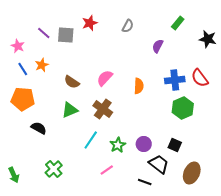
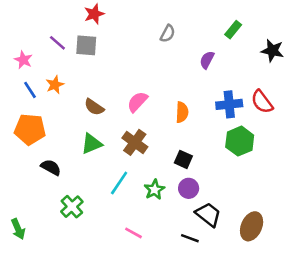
red star: (90, 23) -> (94, 14), moved
black square: (175, 145) -> (183, 159), moved
green cross: (54, 169) -> (72, 207), moved
pink line: (107, 170) -> (133, 233), moved, turned 64

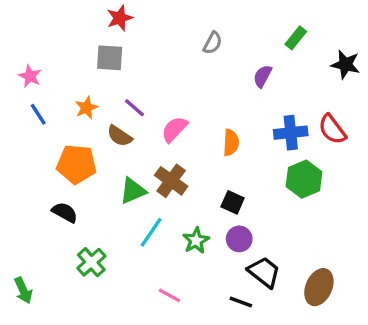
purple line: (57, 43) -> (135, 108), moved
orange star: (55, 85) -> (86, 108), moved
orange pentagon: (30, 129) -> (76, 164), moved
green triangle: (92, 144) -> (133, 191), moved

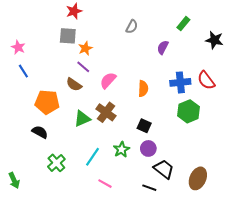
orange star: (86, 108) -> (85, 48), moved
cyan line: (151, 232) -> (93, 157), moved

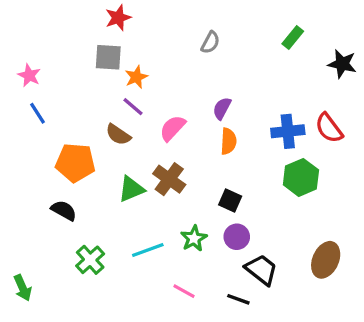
purple semicircle: (163, 47) -> (222, 108), moved
cyan line: (93, 157) -> (148, 250), turned 36
brown ellipse: (198, 178) -> (326, 260), moved
pink line: (105, 184) -> (184, 291), moved

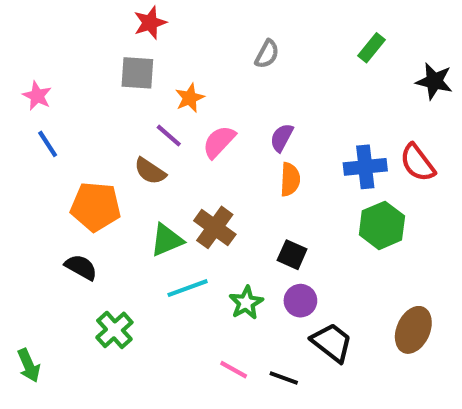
orange star: (136, 77) -> (190, 98), moved
pink semicircle: (172, 128) -> (219, 142), moved
cyan line: (148, 250) -> (188, 288), moved
black line: (238, 299) -> (284, 378), moved

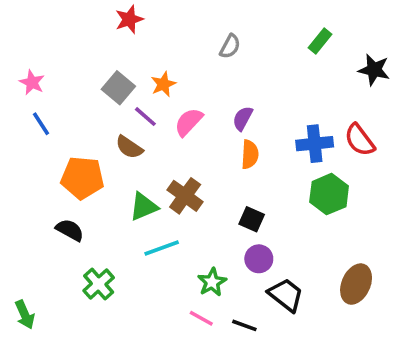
gray square: (137, 73) -> (118, 88), moved, turned 36
green star: (246, 303) -> (212, 282), moved

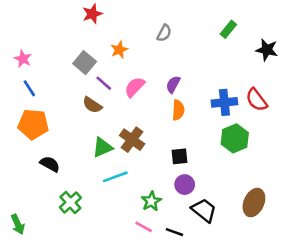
orange star: (163, 84) -> (119, 50), moved
orange pentagon: (82, 178) -> (33, 124), moved
black square: (252, 219) -> (180, 156), turned -30

